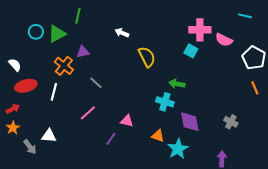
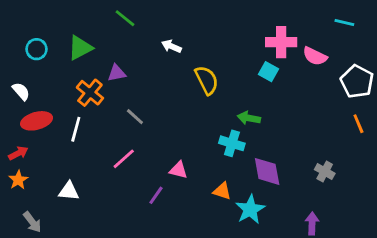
green line: (78, 16) -> (125, 18), moved, turned -63
cyan circle: (36, 32) -> (37, 49), moved
gray arrow: (30, 147) -> (32, 222), moved

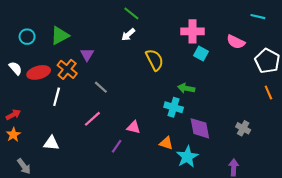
green line: (125, 18) -> (131, 13), moved
pink cross: (281, 42) -> (193, 31), moved
white arrow: (171, 46) -> (128, 35), turned -64
purple triangle: (117, 73) -> (87, 55), turned -48
red ellipse: (37, 121) -> (39, 72), moved

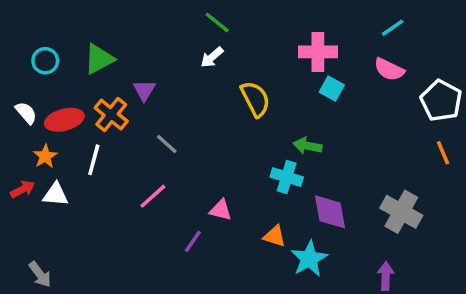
cyan line: (258, 17) -> (393, 28), moved, turned -48
gray cross: (243, 128) -> (401, 212), size x1.6
orange star: (13, 135) -> (45, 156), moved
white triangle: (51, 143) -> (56, 194), moved

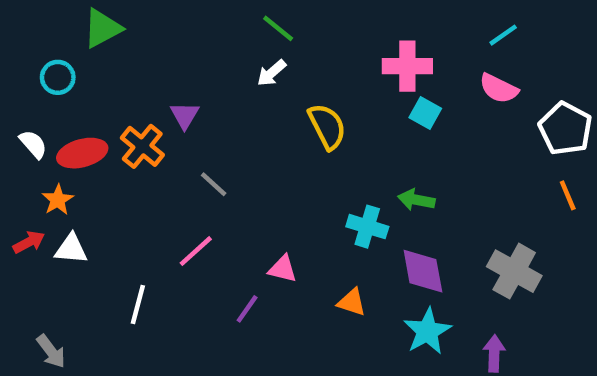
green triangle: (99, 59) -> (102, 28), moved
green arrow: (307, 146) -> (416, 200), moved
white line: (94, 160) -> (138, 304), moved
cyan star: (309, 259) -> (427, 331), moved

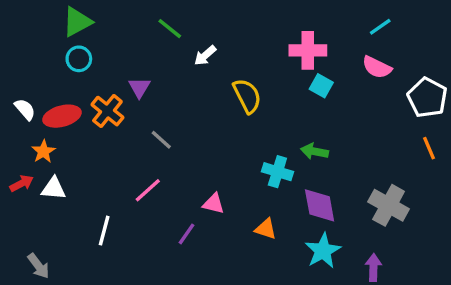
green line: (278, 28) -> (170, 29), moved
cyan circle: (58, 77) -> (79, 59), moved

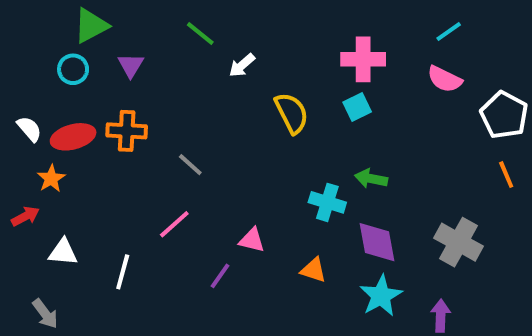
cyan circle: (79, 59) -> (73, 69), moved
cyan square: (321, 86) -> (357, 107), moved, turned 35
purple triangle: (139, 87) -> (131, 65), moved
orange cross: (107, 111) -> (127, 131), turned -36
white triangle: (54, 188) -> (63, 252), moved

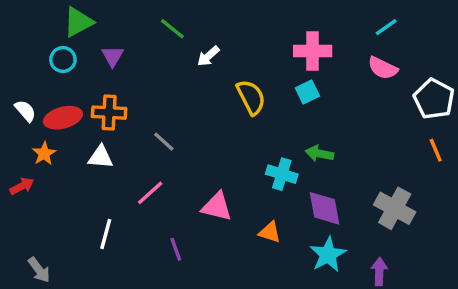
pink triangle: (252, 240) -> (217, 207), size x1.4
white triangle: (63, 252) -> (101, 157), moved
purple line: (220, 276) -> (176, 249), moved, turned -55

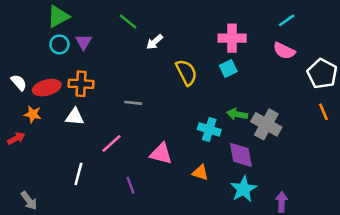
cyan circle: (63, 60) -> (59, 44), moved
gray line: (164, 142) -> (133, 103), moved, turned -36
orange star: (44, 154) -> (33, 114), turned -30
gray cross: (395, 208) -> (266, 124), moved

